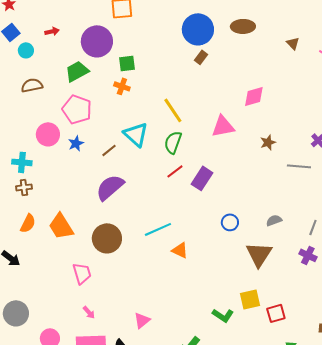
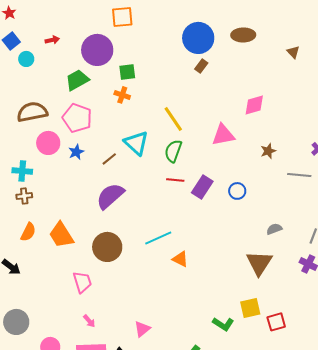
brown semicircle: (32, 85) -> (32, 112), moved, size x1.4
red line: (175, 171) -> (175, 180), turned 42
blue circle: (230, 222) -> (237, 191), moved

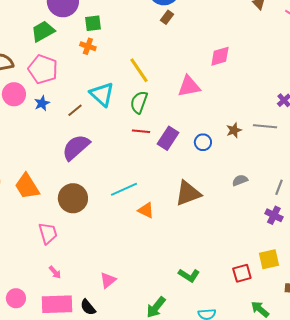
brown star: (268, 151) -> (234, 130), moved
brown triangle: (259, 263) -> (188, 193), moved, turned 36
yellow square: (250, 308) -> (269, 259), moved

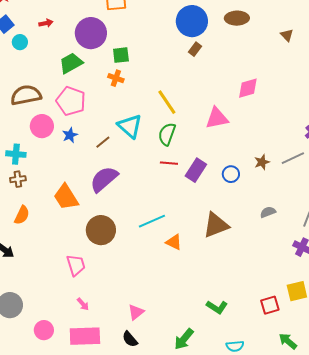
gray line: (265, 126) -> (293, 158), turned -30
orange trapezoid: (27, 186) -> (66, 197), moved
black semicircle: (88, 307) -> (130, 339), moved

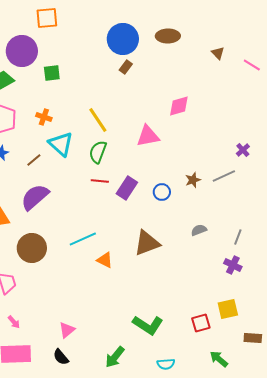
orange cross: (116, 78) -> (44, 117), moved
green L-shape: (217, 307) -> (148, 325), size x1.4

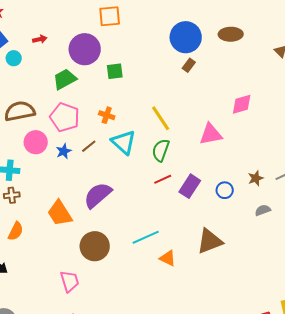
brown line: (34, 160) -> (89, 146), moved
red line: (100, 181) -> (163, 179), turned -30
gray semicircle: (199, 230) -> (263, 210), moved

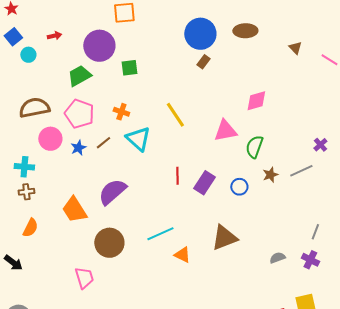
green semicircle: (161, 150) -> (254, 147), moved
red line: (163, 179) -> (177, 176), turned -66
gray semicircle: (263, 210) -> (277, 258), moved

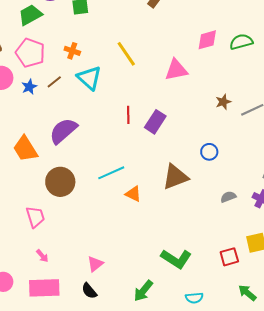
green semicircle: (254, 147) -> (241, 42), moved, turned 55
brown star: (270, 175) -> (223, 102), moved
blue circle: (239, 187) -> (209, 152), moved

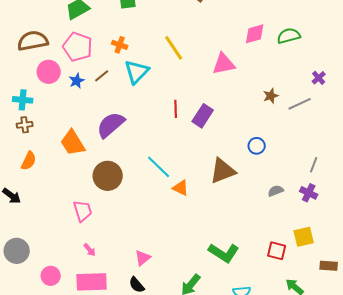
cyan triangle: (89, 78) -> (137, 72), turned 32
cyan line: (111, 173) -> (159, 167), turned 68
red square: (229, 257) -> (277, 251), turned 30

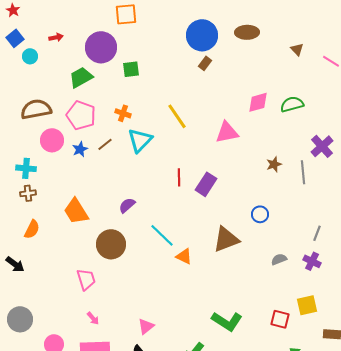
purple cross: (319, 78) -> (322, 146), size x1.6
gray line: (300, 104) -> (303, 172), turned -70
purple semicircle: (111, 125) -> (127, 205), moved, size x0.6

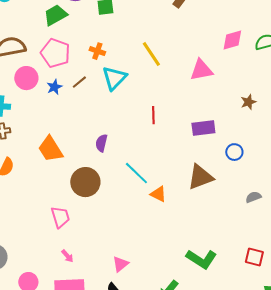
purple rectangle: (206, 184) -> (203, 128), moved, turned 50
purple semicircle: (127, 205) -> (101, 143), turned -36

